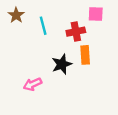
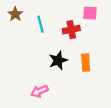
orange rectangle: (85, 55) -> (86, 63), moved
pink arrow: (33, 84) -> (39, 91), moved

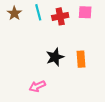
cyan line: (41, 24) -> (38, 12), moved
red cross: (71, 30) -> (60, 16), moved

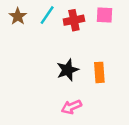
cyan line: (38, 12) -> (47, 15), turned 49
pink arrow: (37, 86) -> (71, 107), moved

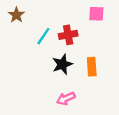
cyan line: (47, 15) -> (43, 36), moved
red cross: (74, 20) -> (68, 35), moved

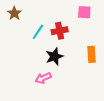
orange rectangle: (92, 67) -> (92, 54), moved
pink arrow: (66, 98) -> (43, 78), moved

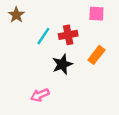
orange rectangle: (92, 54) -> (96, 55), moved, turned 42
pink arrow: (43, 78) -> (40, 95), moved

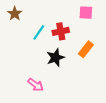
pink arrow: (40, 95) -> (36, 85), turned -119

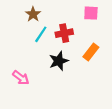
brown star: (15, 14) -> (33, 14), moved
pink arrow: (36, 85) -> (21, 78), moved

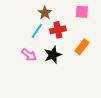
brown star: (33, 14) -> (45, 13), moved
pink arrow: (21, 78) -> (29, 55), moved

